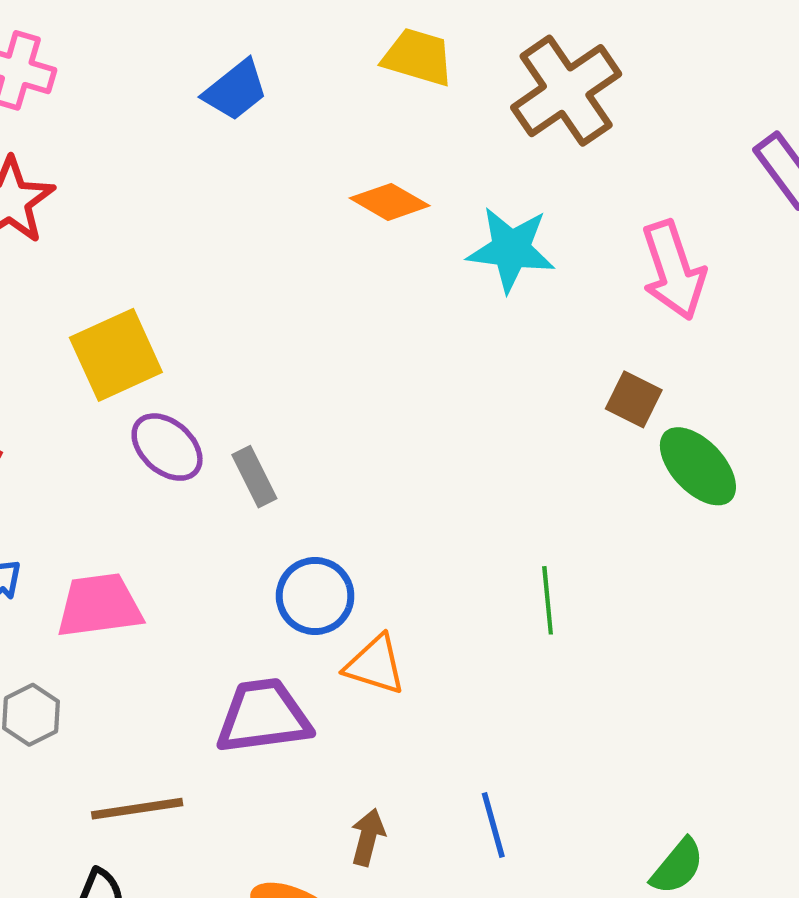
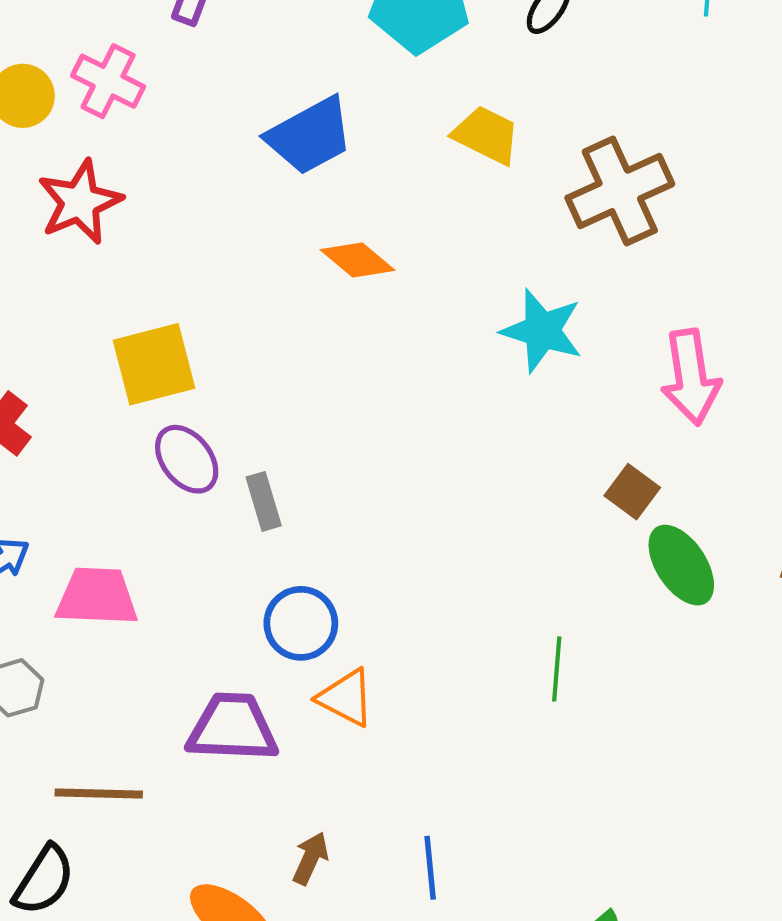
blue trapezoid: (235, 90) -> (310, 136), size x1.4
orange diamond: (390, 202) -> (358, 260), moved
green line: (548, 600) -> (557, 669), moved

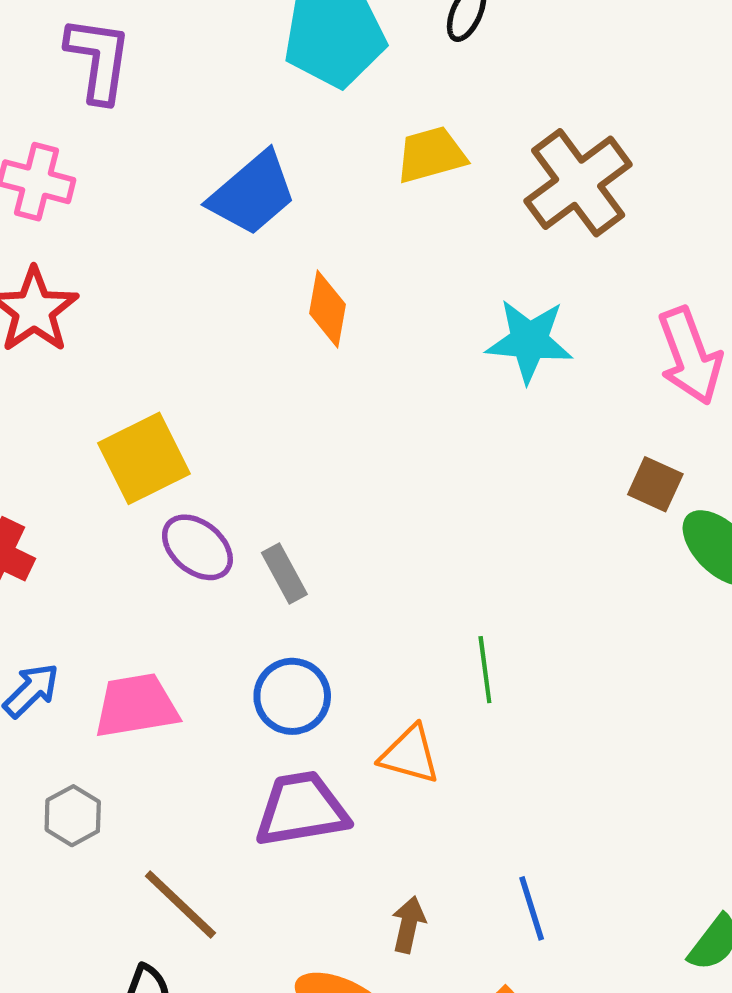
yellow trapezoid: (486, 135) -> (431, 155), turned -30
orange diamond: (358, 260) -> (327, 309), turned 72
blue circle: (301, 623) -> (292, 696), moved
green line: (557, 669) -> (485, 670), moved
brown line: (99, 793) -> (180, 904), turned 54

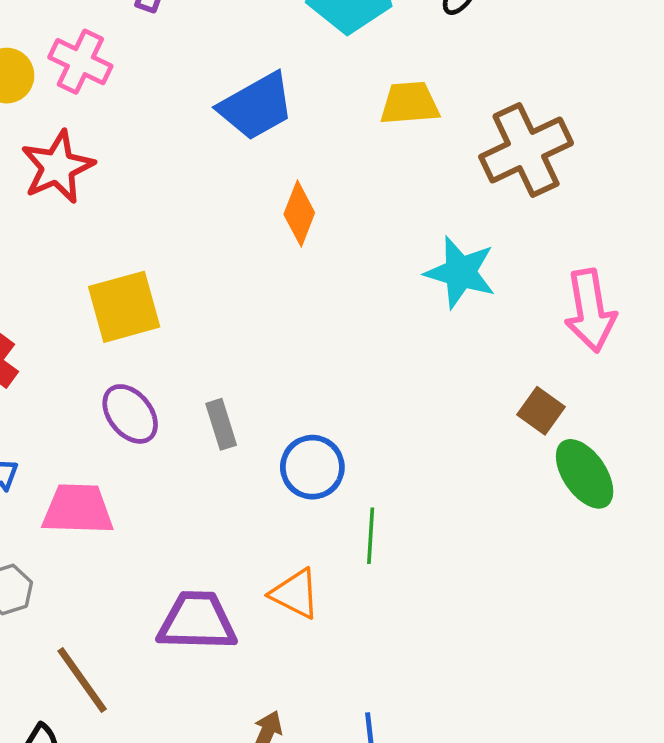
purple ellipse: (197, 547) -> (130, 414), moved
blue circle: (292, 696) -> (312, 467), moved

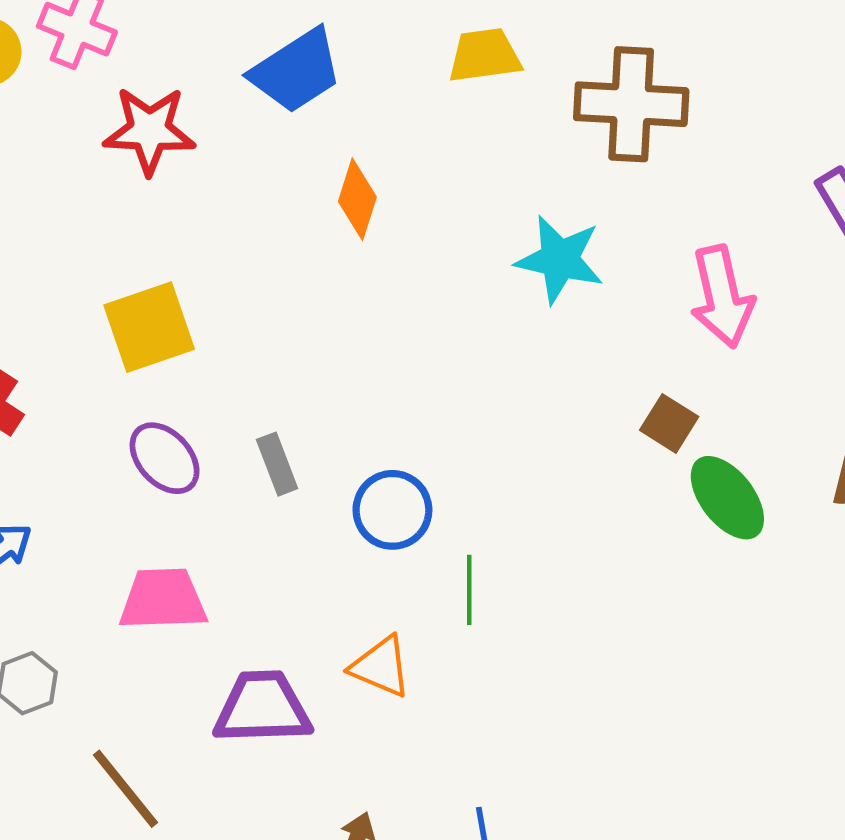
brown cross: (526, 150) -> (631, 104), turned 32
red star: (58, 167) -> (149, 130), moved, turned 30
pink trapezoid: (78, 509) -> (163, 599), moved

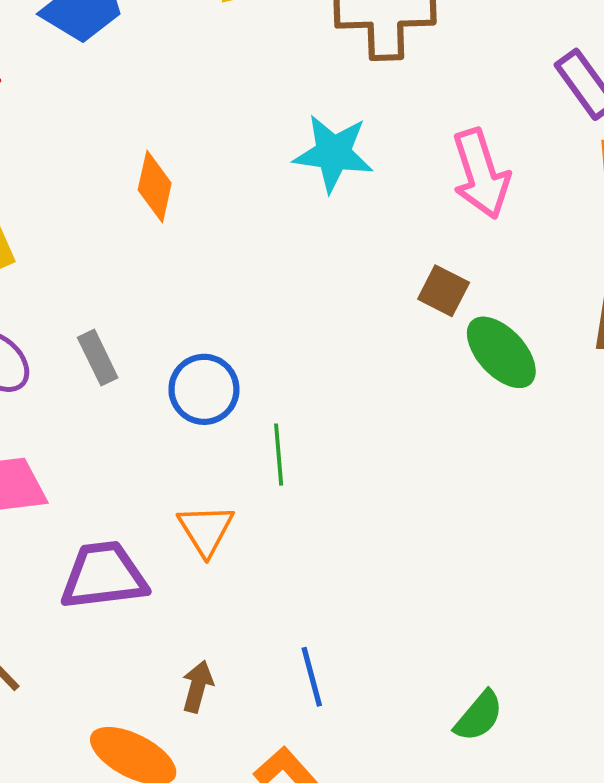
orange diamond: (357, 199) -> (155, 186), moved
orange triangle: (381, 667) -> (206, 530), turned 40

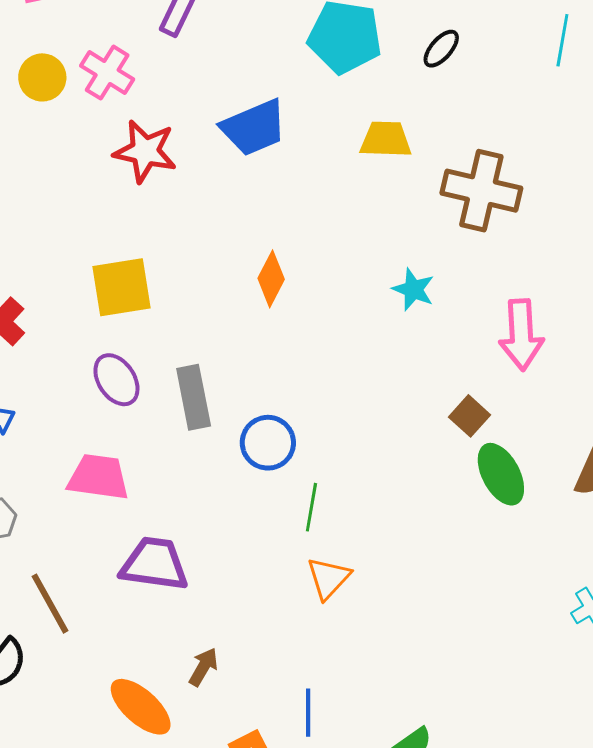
cyan star: (333, 153) -> (413, 289), size x0.7
gray rectangle: (98, 358) -> (194, 397), size x1.5
orange triangle: (206, 530) -> (328, 578), moved
blue line: (312, 677) -> (308, 713), moved

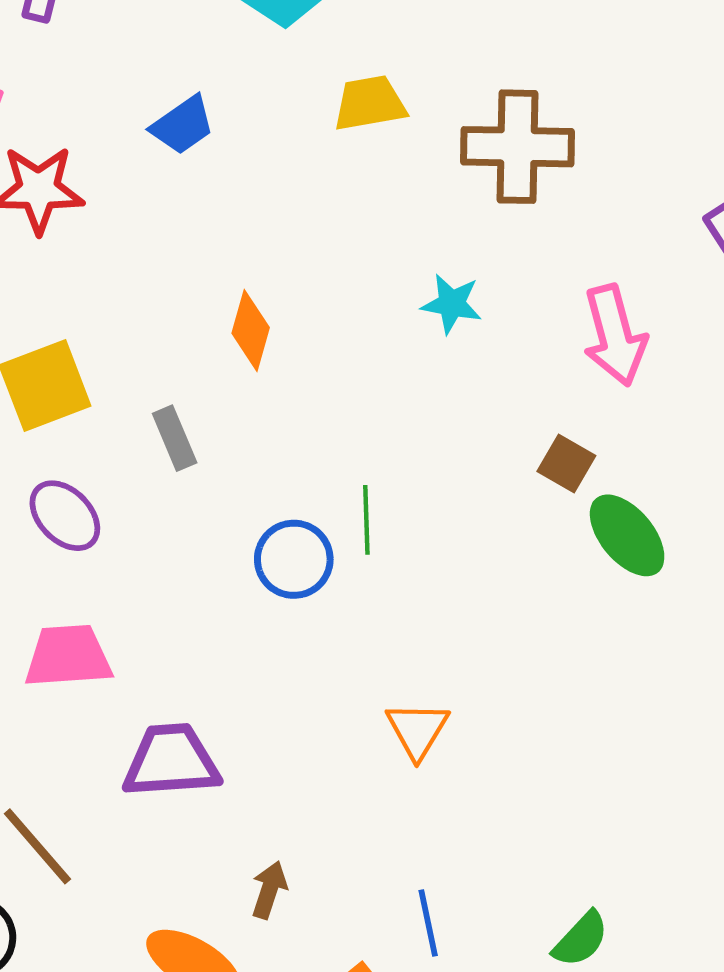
blue trapezoid: (254, 128) -> (183, 125), size x0.7
gray rectangle: (194, 397) -> (175, 438), moved, size x0.7
green line: (311, 507) -> (366, 520), moved

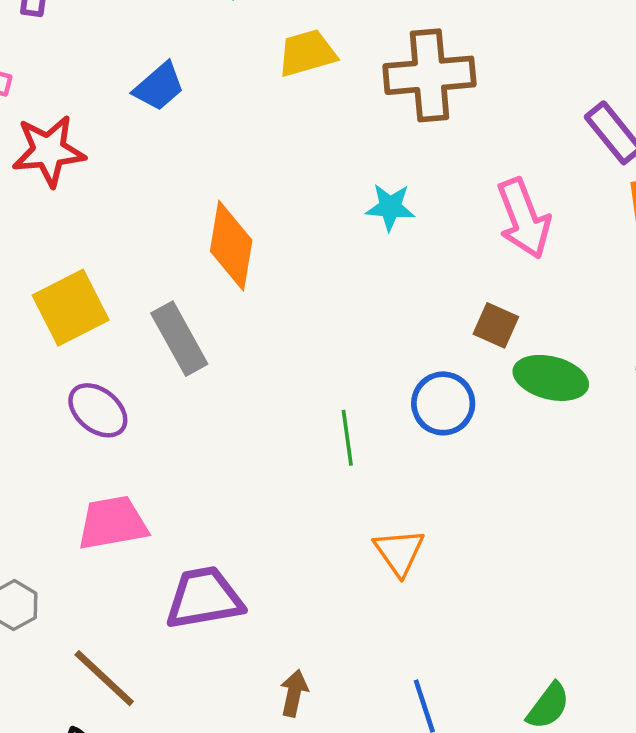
orange diamond: (251, 330) -> (231, 246), size x1.4
gray rectangle: (175, 438) -> (179, 339), size x1.4
green line: (366, 520) -> (347, 438), moved
green ellipse: (627, 535) -> (551, 378), turned -30
blue circle: (294, 559) -> (443, 403), moved

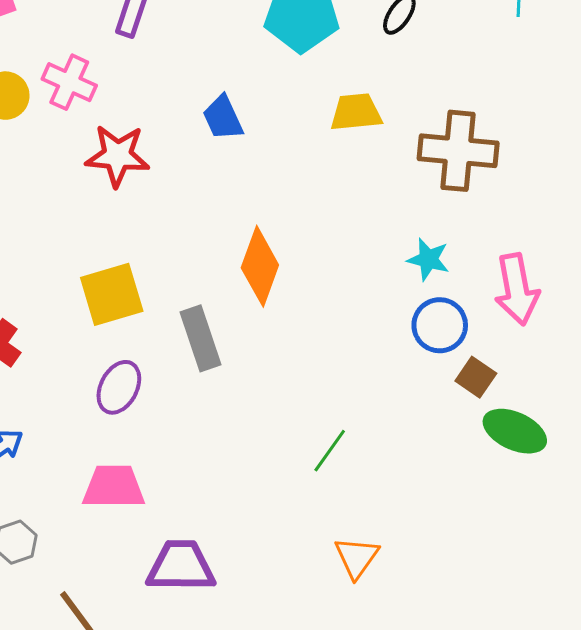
blue trapezoid: (159, 87) -> (223, 118), turned 96
cyan star: (390, 207) -> (428, 259), moved
blue circle: (443, 403) -> (440, 325), moved
purple ellipse: (98, 410) -> (119, 387), turned 68
green line: (347, 438) -> (330, 451), turned 33

